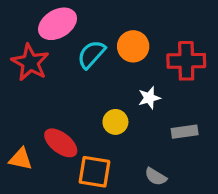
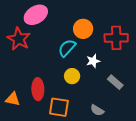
cyan semicircle: (91, 54) -> (67, 48), moved
gray rectangle: (185, 132) -> (115, 82), turned 49
red ellipse: (61, 143) -> (38, 89), turned 50

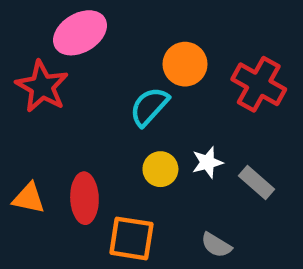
red cross: (116, 38) -> (259, 84), turned 30
white star: (93, 61) -> (207, 162), moved
orange triangle: (13, 99) -> (29, 198), moved

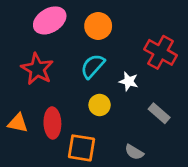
orange circle: (185, 64) -> (98, 26), moved
red star: (42, 86) -> (37, 69), moved
white star: (207, 162) -> (129, 81), moved, turned 30

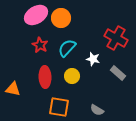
orange circle: (98, 26) -> (61, 18), moved
red star: (37, 69) -> (40, 45), moved, size x0.7
gray rectangle: (159, 113) -> (118, 73), moved
red ellipse: (52, 123) -> (45, 77), moved

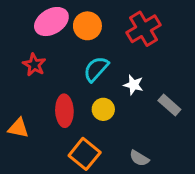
red cross: (116, 38) -> (144, 29), moved, turned 30
red star: (40, 45) -> (34, 65), moved
orange square: (59, 107) -> (85, 154), turned 30

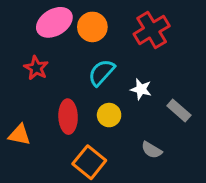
gray semicircle: (139, 158) -> (152, 150), moved

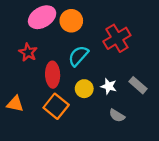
red cross: (152, 30) -> (117, 38), moved
white star: (141, 89) -> (109, 86), moved
red ellipse: (68, 117) -> (53, 75), moved
orange square: (89, 162) -> (56, 106), moved

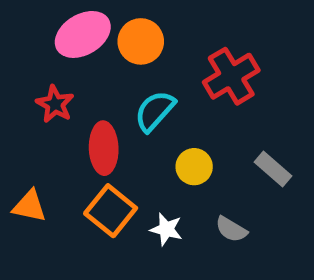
white star: (109, 86) -> (166, 229), moved
yellow circle: (84, 89) -> (194, 167), moved

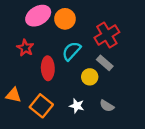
gray rectangle: (273, 169) -> (105, 63), moved
orange square: (111, 211) -> (41, 106), moved

